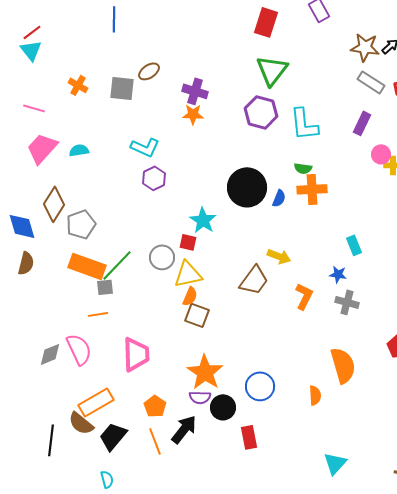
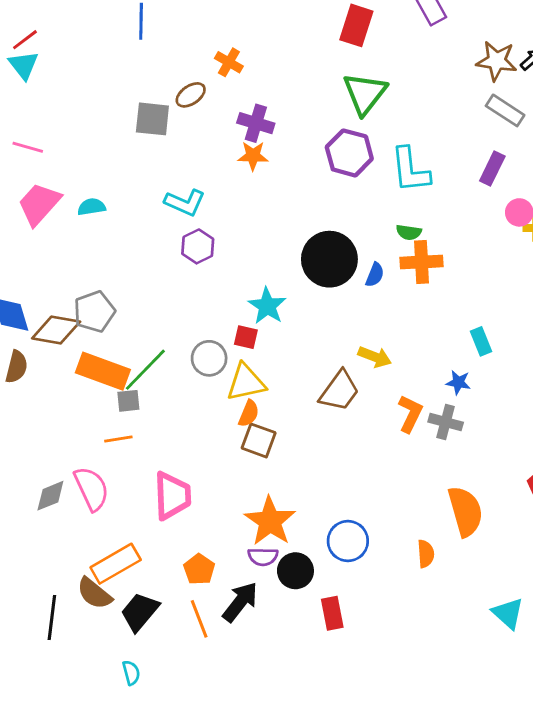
orange cross: (78, 85) -> (229, 62), moved
brown diamond: (54, 204) -> (56, 330), moved, turned 68
gray cross: (347, 302) -> (446, 422), moved
cyan triangle: (335, 463) -> (508, 613), moved, turned -30

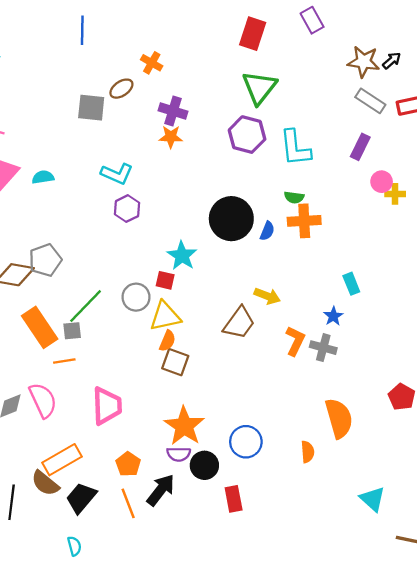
orange rectangle: (103, 371) -> (40, 327), moved, turned 36
blue star: (458, 382) -> (333, 316), turned 30

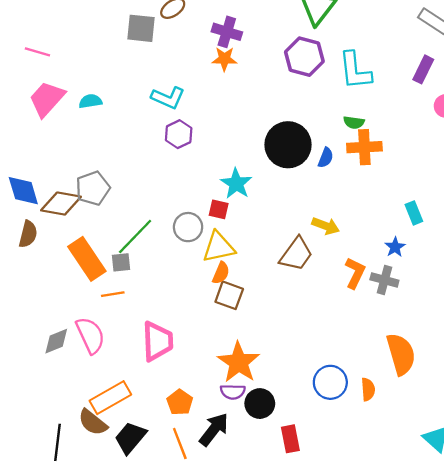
blue circle: (246, 442) -> (330, 382), moved

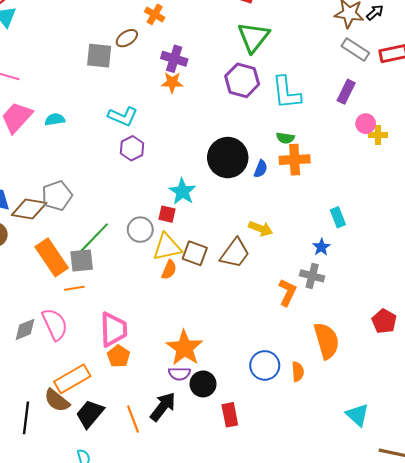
gray square: (121, 262) -> (82, 260), size x1.4
orange L-shape: (355, 273) -> (287, 292), moved
brown square: (229, 295) -> (195, 253), moved
orange pentagon: (180, 402) -> (119, 356), moved

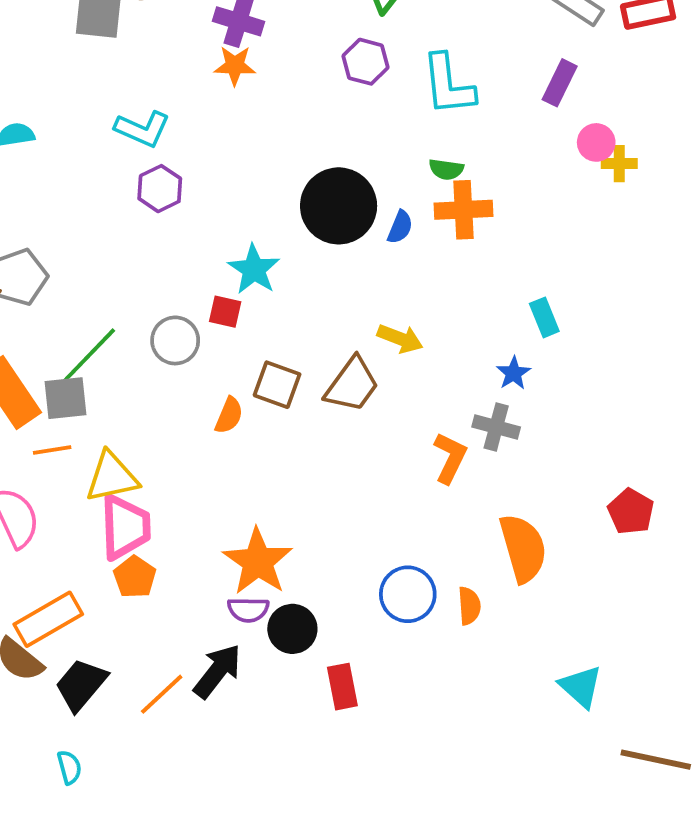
purple hexagon: (242, 80) -> (365, 62), size x0.7
yellow triangle: (167, 247) -> (112, 477), moved
orange line: (133, 419) -> (162, 694), turned 68

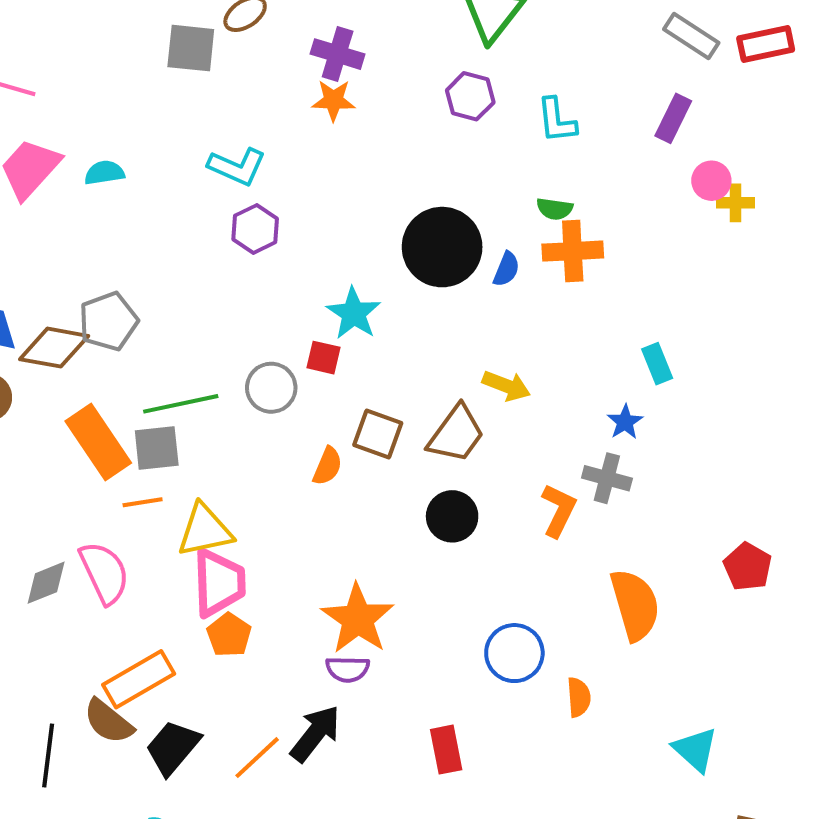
cyan L-shape: (448, 85) -> (557, 120), size x0.7
green line: (89, 356) -> (181, 404), turned 34
orange semicircle: (469, 606) -> (579, 697), moved
black circle: (292, 629) -> (452, 516), moved

